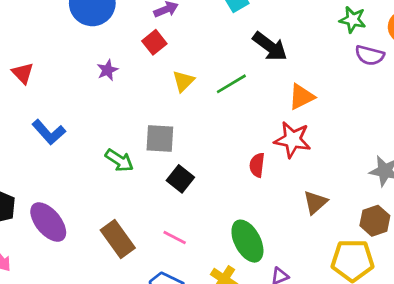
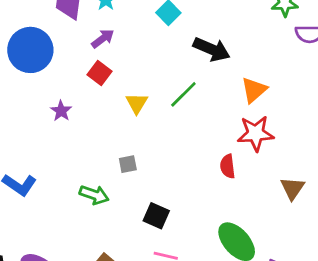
gray square: (160, 139) -> (128, 164), size x0.6
black square: (180, 179) -> (156, 216), moved

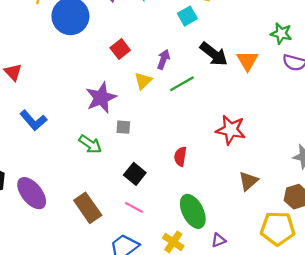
purple arrow: (103, 39) -> (163, 59), moved, turned -48
orange triangle: (254, 90) -> (248, 61), moved, turned -35
purple star: (61, 111) -> (101, 98), moved, size x1.8
red semicircle: (228, 166) -> (180, 157), moved

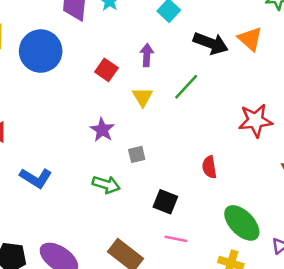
purple arrow: (163, 59) -> (147, 55), moved
purple star: (101, 98) -> (102, 130), size x0.7

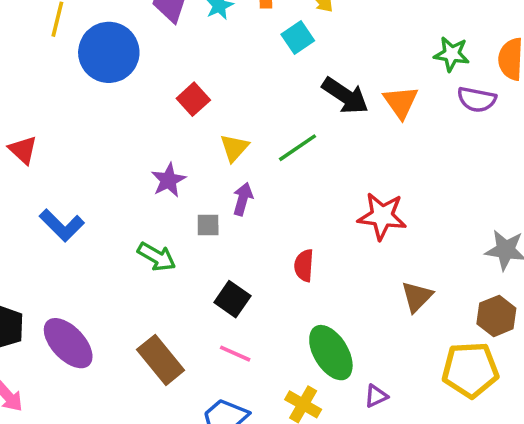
purple arrow: (147, 55) -> (243, 199), moved

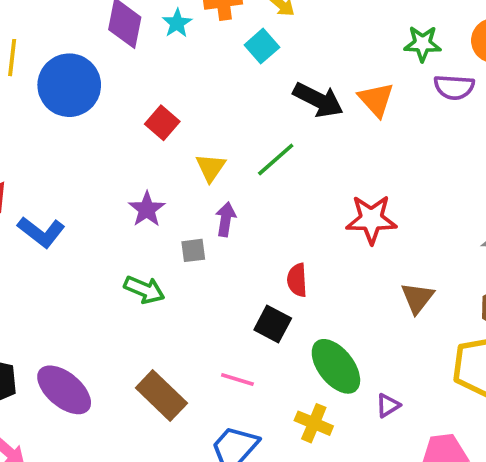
blue L-shape: (62, 225) -> (41, 232), moved
black square: (232, 299) -> (273, 324), moved

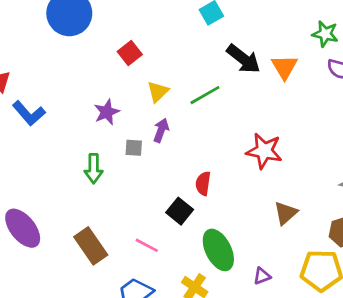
green arrow: (144, 290) -> (94, 169), turned 56
purple triangle: (388, 405) -> (262, 276), moved

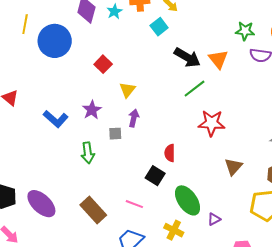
green line: (205, 95) -> (194, 89), moved
blue L-shape: (29, 113) -> (56, 119), moved
purple triangle: (262, 276) -> (214, 219), moved

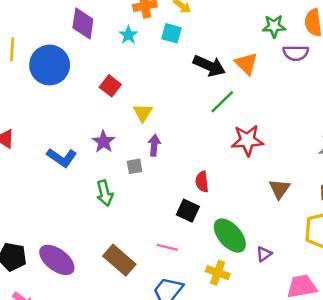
cyan star: (114, 11) -> (128, 35), moved
cyan square: (159, 27) -> (171, 33), turned -30

